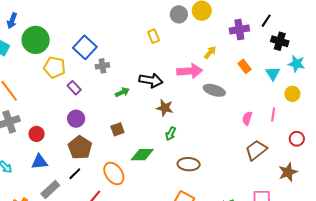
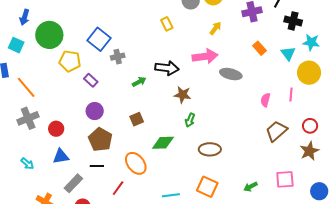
yellow arrow: (210, 52) -> (215, 28), moved
yellow circle: (292, 94) -> (309, 73), size x1.5
red circle: (297, 139) -> (310, 126), moved
black line: (75, 174) -> (97, 166), turned 48

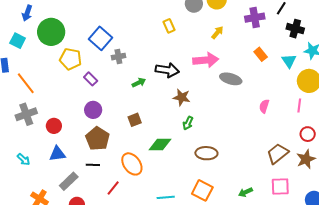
pink line: (291, 94) -> (299, 105), moved
brown trapezoid: (276, 131) -> (278, 154), moved

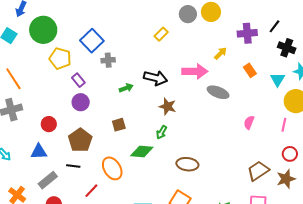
yellow rectangle: (169, 26) -> (161, 34), turned 64
yellow arrow: (217, 32) -> (220, 53), moved
purple circle: (93, 110) -> (81, 102), moved
green arrow: (188, 123) -> (162, 132), moved
red circle: (54, 126) -> (49, 124), moved

